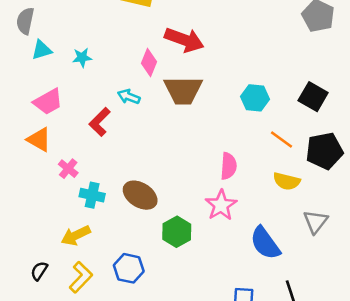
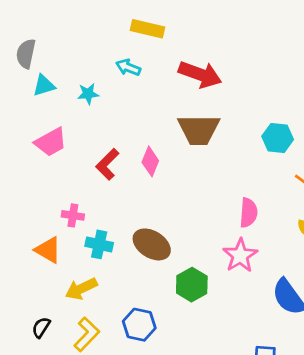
pink diamond: (149, 63) -> (150, 161), moved
cyan arrow: (129, 97) -> (128, 67), moved
orange triangle: (39, 140) -> (48, 250), moved
pink cross: (68, 169) -> (73, 215), turned -30

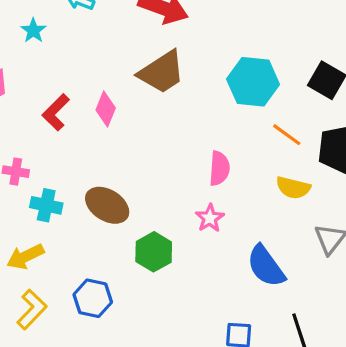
cyan star: (88, 94) -> (33, 30), turned -30
brown trapezoid: (199, 130) -> (162, 72), turned -33
cyan hexagon: (278, 138) -> (253, 82), size x1.4
pink star: (240, 256) -> (210, 218), size x0.7

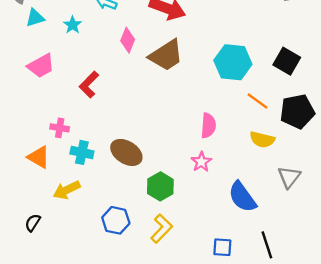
pink diamond: (106, 109) -> (128, 40), moved
yellow L-shape: (32, 309) -> (162, 229), moved

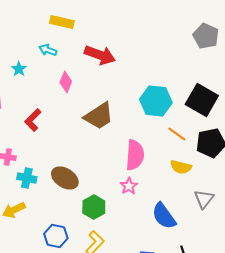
brown trapezoid: (166, 55) -> (99, 116), moved
black square: (287, 61) -> (202, 100), size x1.4
pink semicircle: (208, 126) -> (135, 155), size x1.4

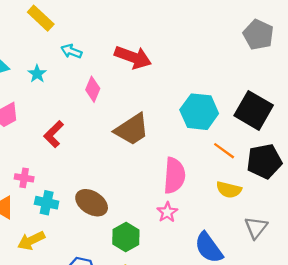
yellow rectangle: (62, 22) -> (41, 18), moved, turned 30

